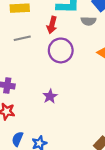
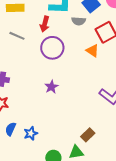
gray line: (22, 38) -> (17, 36), turned 35
purple star: (50, 96) -> (51, 87), moved

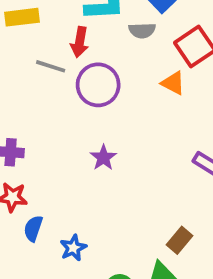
gray line: (17, 36) -> (51, 66), moved
blue semicircle: (11, 129) -> (33, 228), moved

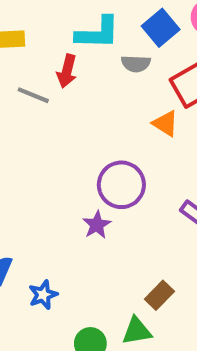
purple circle: (98, 85) -> (121, 185), moved
purple star: (103, 158) -> (97, 225), moved

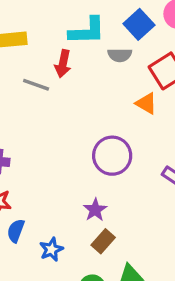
purple star: (97, 225) -> (95, 210), moved
brown rectangle: (159, 295) -> (103, 241), moved

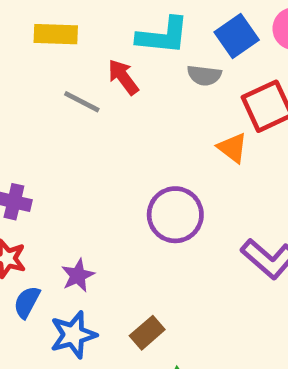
red arrow: (63, 64) -> (123, 77), turned 124
purple star: (95, 210) -> (78, 275), moved
blue star: (51, 249) -> (73, 335), size x1.4

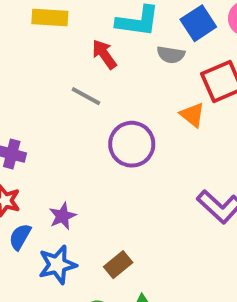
gray line: (82, 102) -> (86, 96), moved
purple circle: (175, 215) -> (132, 144), moved

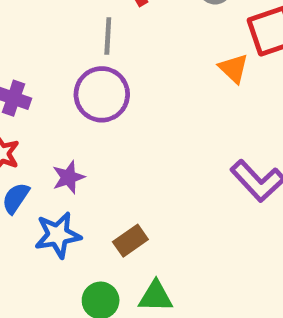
gray line: (86, 96) -> (108, 36), turned 60
purple circle: (132, 144) -> (102, 94), moved

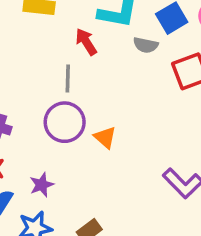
orange triangle: (234, 68) -> (105, 137), moved

